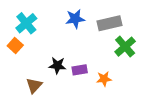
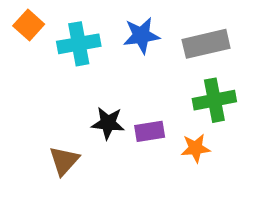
cyan cross: (26, 23) -> (79, 44), moved, turned 30
orange square: (15, 45) -> (29, 25), moved
green cross: (125, 47) -> (214, 100), moved, turned 30

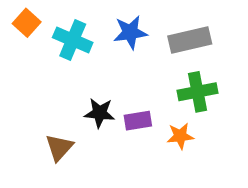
cyan cross: (79, 44) -> (73, 40), turned 33

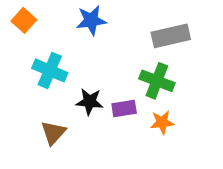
blue star: (130, 32) -> (91, 20), moved
cyan cross: (73, 40) -> (50, 70), moved
green cross: (197, 92) -> (157, 81), moved, turned 32

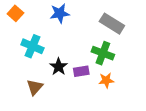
gray rectangle: (171, 36) -> (112, 24), turned 45
black star: (90, 102) -> (59, 67), turned 30

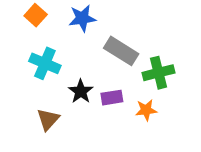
orange square: (15, 13) -> (36, 15), moved
gray rectangle: (112, 24) -> (121, 51), moved
green cross: (103, 53) -> (159, 73), moved, turned -35

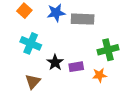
gray rectangle: (121, 51) -> (83, 19), moved, turned -30

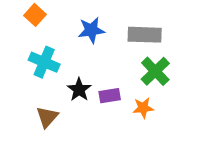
blue star: (56, 13) -> (91, 30), moved
gray rectangle: (83, 19) -> (145, 35), moved
green cross: (108, 50) -> (155, 71), turned -30

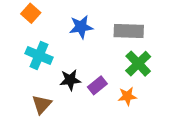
black star: (79, 90) -> (70, 80), turned 30
purple rectangle: (110, 96) -> (97, 85), turned -30

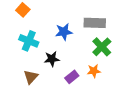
blue star: (81, 27) -> (64, 32), moved
purple rectangle: (97, 85) -> (72, 77), moved

